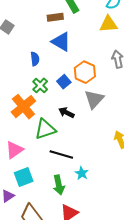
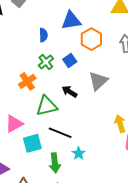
blue triangle: (61, 42) -> (71, 21), turned -45
orange hexagon: (85, 72) -> (91, 39), moved
orange cross: (23, 107) -> (27, 81), size x0.7
cyan square: (24, 177) -> (32, 143), moved

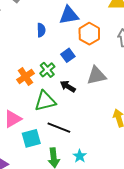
green cross: (46, 62) -> (47, 70), moved
gray triangle: (98, 81) -> (96, 76), turned 30
cyan star: (79, 153) -> (80, 156), moved

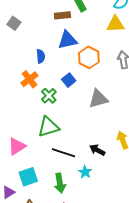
orange cross: (25, 77) -> (29, 79), moved
black arrow: (68, 86) -> (97, 150), moved
cyan square: (31, 138) -> (28, 177), moved
cyan star: (80, 156) -> (85, 172), moved

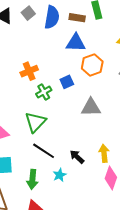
blue semicircle: (41, 56) -> (52, 17), moved, size x1.6
green triangle: (48, 127) -> (35, 122), turned -45

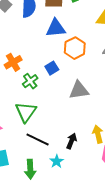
black arrow: (77, 157) -> (72, 141), turned 77

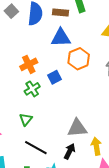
orange cross: (13, 62) -> (29, 64), moved
gray triangle: (79, 90) -> (77, 128), moved
green triangle: (26, 112) -> (26, 119), size x0.6

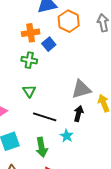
orange cross: (29, 64) -> (31, 33), moved, turned 30
green cross: (32, 89) -> (29, 60), turned -35

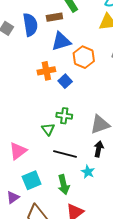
green cross: (29, 60) -> (64, 116), moved

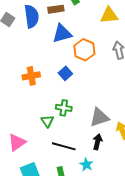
orange cross: (46, 71) -> (31, 76), moved

